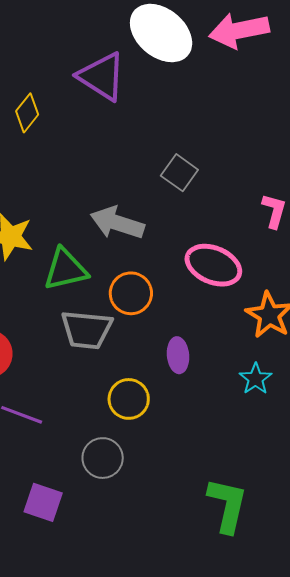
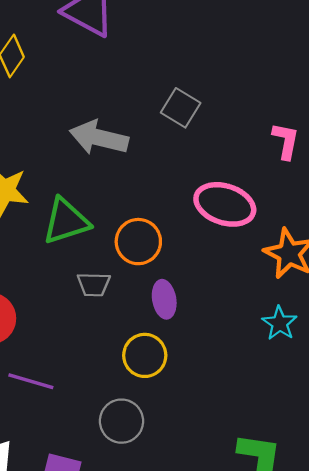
gray arrow: (117, 223) -> (99, 138), moved
gray trapezoid: (87, 330) -> (94, 284), size x0.6
purple ellipse: (178, 355) -> (164, 299), moved

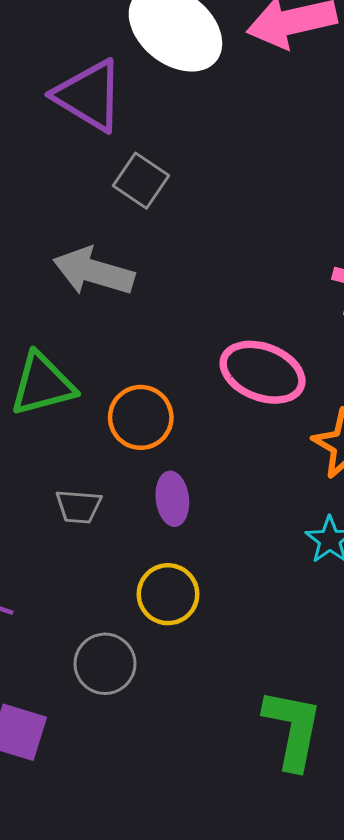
gray square: (181, 108) -> (141, 181), moved
gray trapezoid: (94, 284) -> (79, 507), moved
yellow circle: (145, 355) -> (168, 594), moved

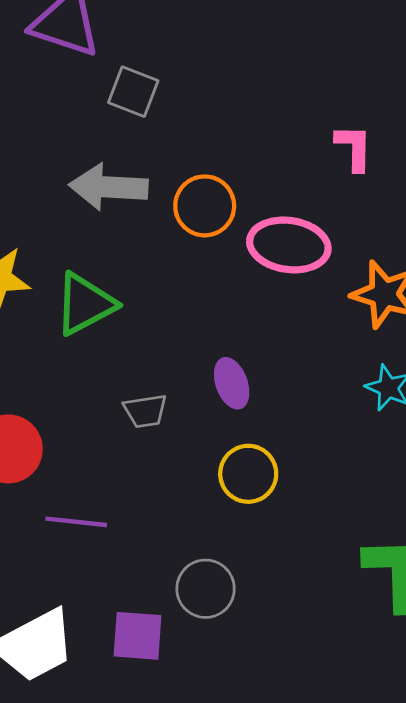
orange circle: (141, 417) -> (205, 206), moved
gray circle: (105, 664) -> (206, 589), moved

